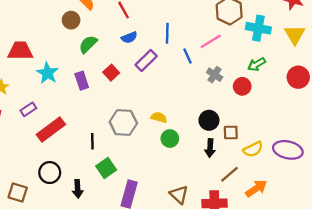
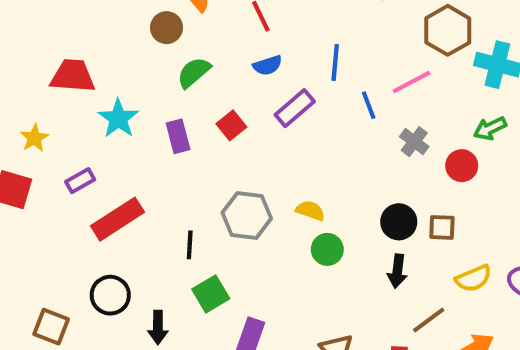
brown square: (231, 132) -> (442, 227), moved

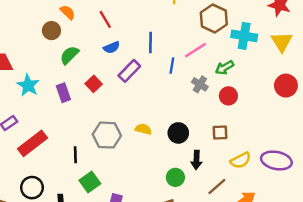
blue line: (369, 105) -> (172, 66), turned 35
green arrow: (490, 128) -> (225, 68), moved
black circle: (399, 222) -> (178, 133), moved
green circle: (327, 249) -> (175, 177), moved

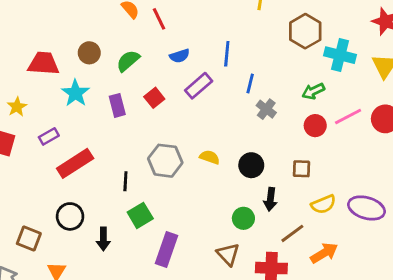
red line: (105, 19) -> (159, 19), moved
brown circle: (51, 31) -> (89, 53), moved
pink line: (195, 50) -> (348, 117), moved
gray cross: (200, 84) -> (266, 109), moved

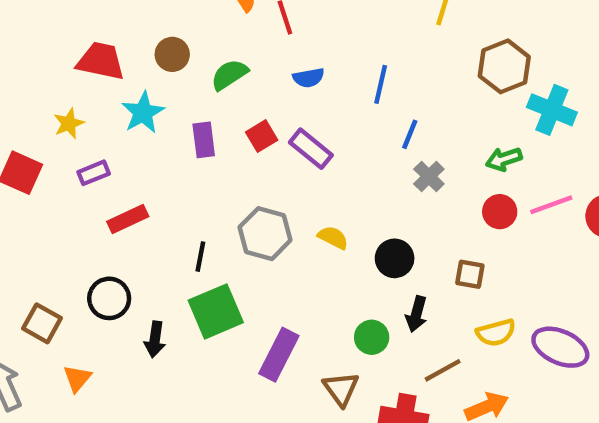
purple rectangle: (199, 86) -> (311, 149), moved, turned 72
yellow star: (17, 107) -> (69, 123), moved
red rectangle: (75, 163) -> (128, 219), size x0.7
green square: (140, 215) -> (216, 311), size x1.4
purple rectangle: (166, 249) -> (279, 355), moved

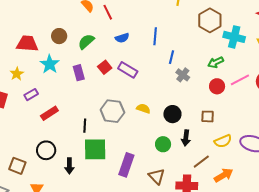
green square: (216, 311) -> (95, 149), turned 30
green circle: (372, 337) -> (163, 144), moved

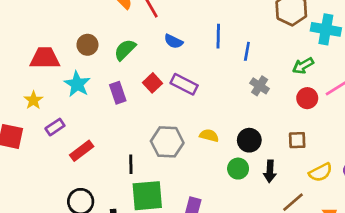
blue semicircle: (122, 38) -> (173, 41), turned 48
blue line: (171, 57) -> (247, 51), moved
green circle: (163, 144) -> (238, 169), moved

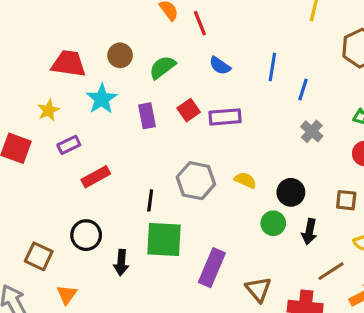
purple rectangle: (184, 84) -> (225, 117), turned -40

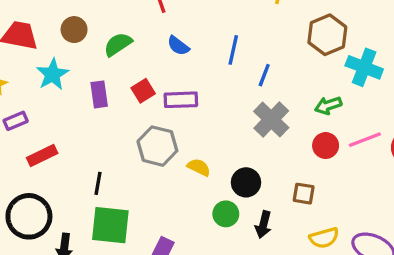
gray cross: (312, 131) -> (271, 120), size x1.5
gray hexagon: (196, 181) -> (157, 146), moved
black circle: (86, 235) -> (29, 216), size x1.4

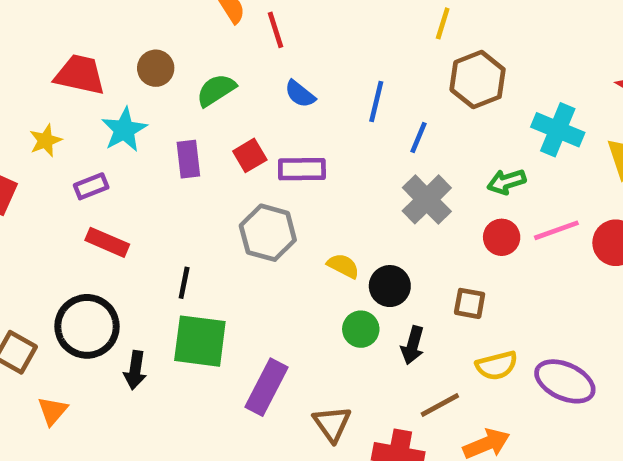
brown hexagon: (327, 35) -> (478, 80), moved
purple rectangle: (16, 121) -> (91, 186), moved
red rectangle: (42, 156) -> (107, 242), turned 48
yellow semicircle: (199, 167) -> (343, 266), moved

